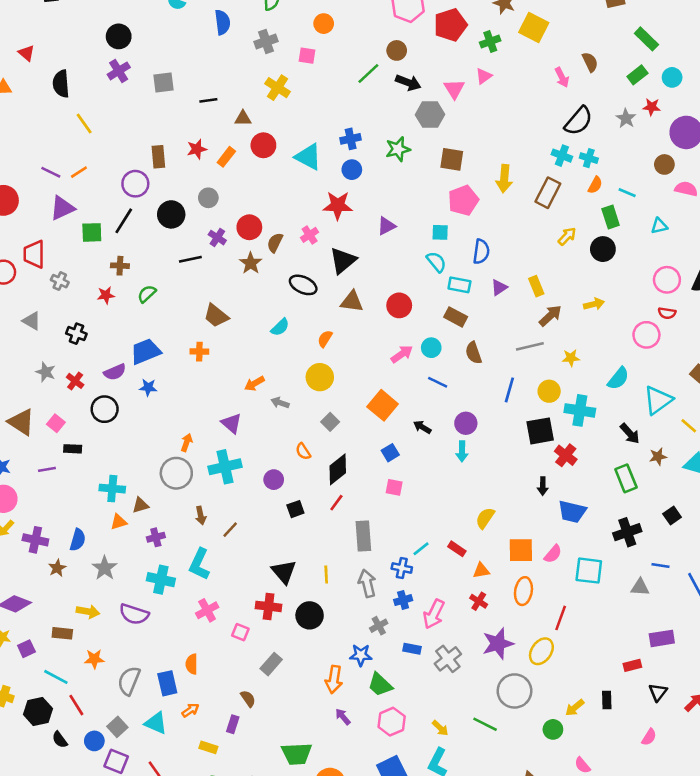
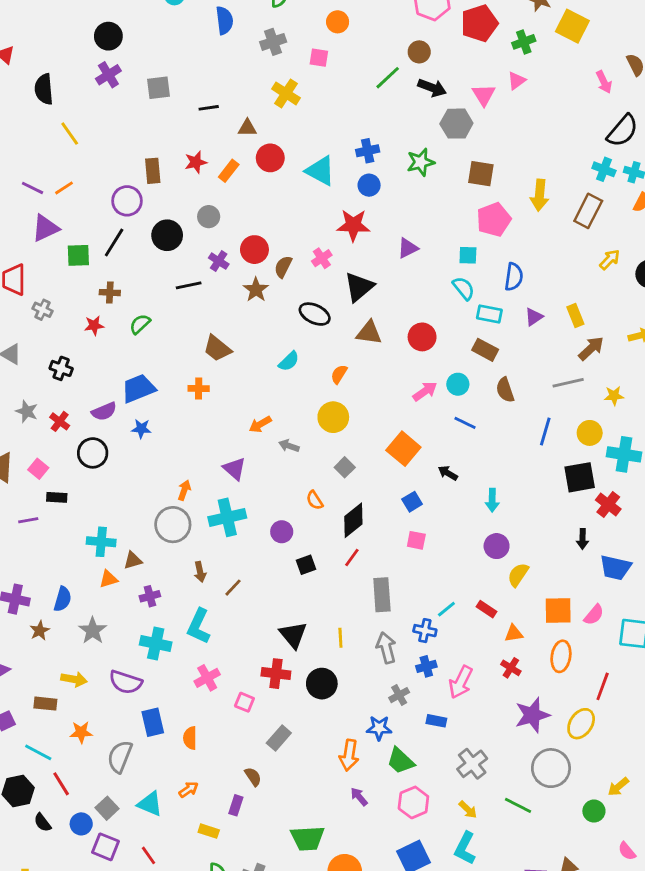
purple circle: (466, 423) -> (497, 546), moved
gray cross: (448, 659) -> (472, 764), moved
blue rectangle: (167, 683) -> (153, 722), moved

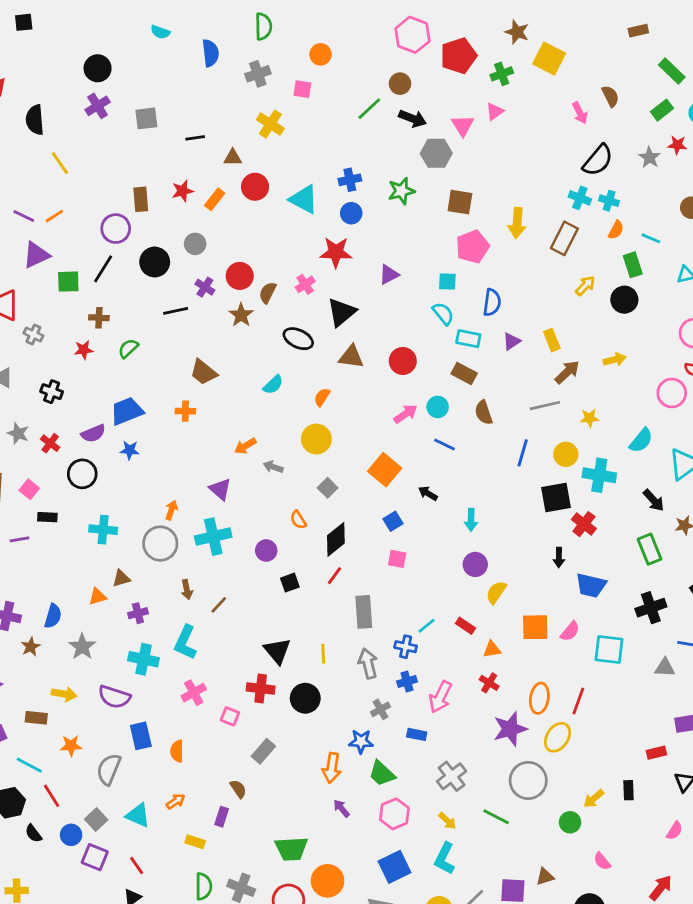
cyan cross: (101, 542) -> (103, 530), moved
orange ellipse: (561, 656) -> (539, 698), moved

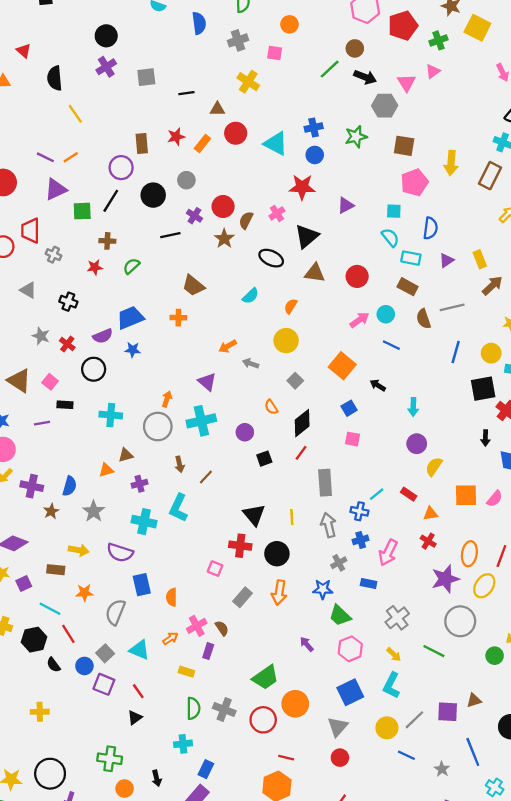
gray line: (545, 406) -> (452, 307), moved
pink cross: (194, 693) -> (197, 626), moved
orange arrow: (332, 768) -> (279, 593), moved
green trapezoid: (291, 849) -> (265, 677), turned -32

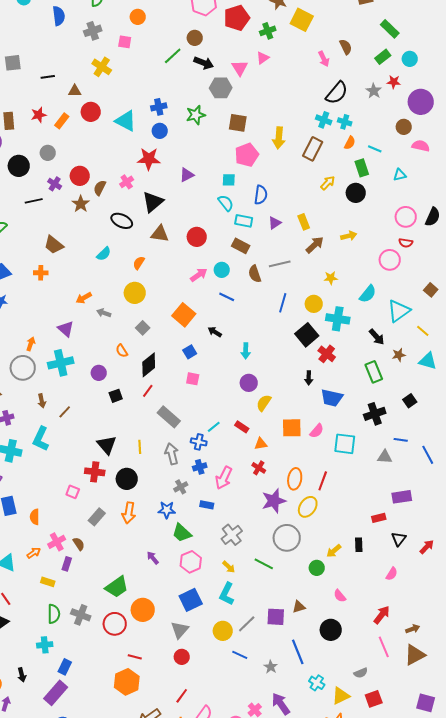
black square: (483, 389) -> (307, 335), turned -30
gray rectangle: (325, 483) -> (169, 417), turned -45

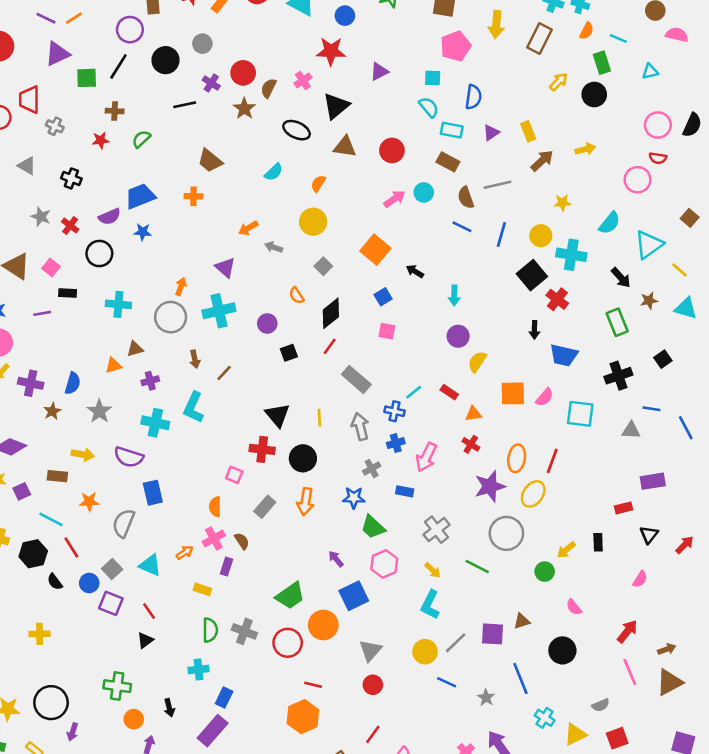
blue line: (227, 297) -> (462, 227), moved
orange semicircle: (35, 517) -> (215, 507), moved
blue square: (191, 600) -> (354, 596), moved

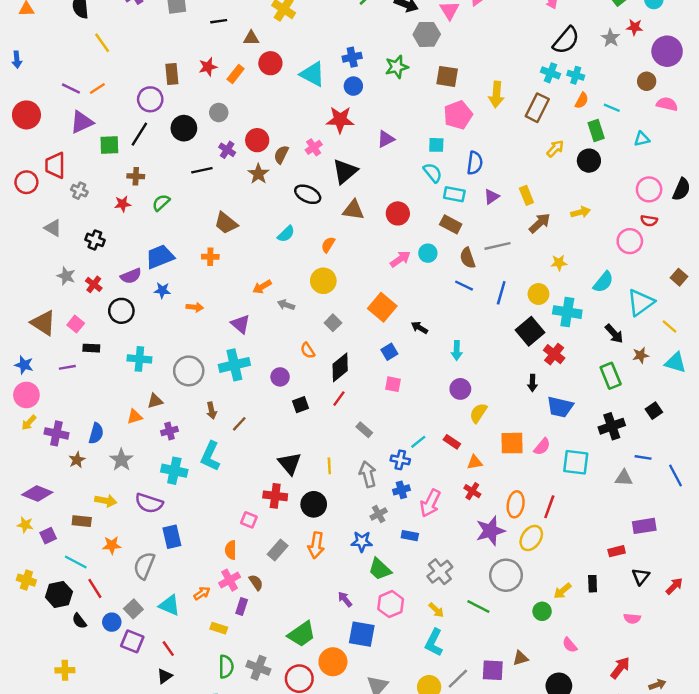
orange arrow: (181, 287) -> (195, 307), moved, turned 77
gray rectangle: (356, 379) -> (364, 430), size x0.6
pink semicircle: (640, 579) -> (632, 619), turned 63
blue square: (354, 596) -> (362, 634), turned 36

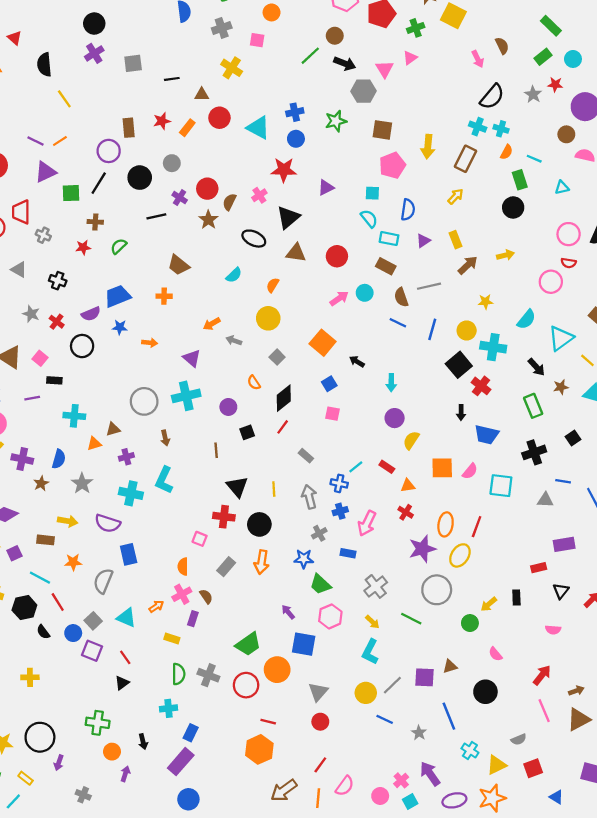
yellow arrow: (555, 149) -> (456, 196), moved
cyan cross: (139, 359) -> (74, 416), moved
brown line: (239, 424) -> (216, 450), moved, turned -48

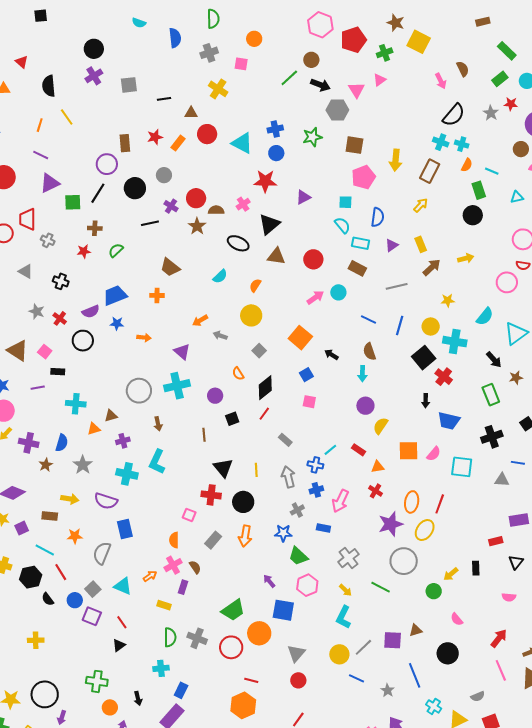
orange line: (60, 141) -> (40, 125), moved, turned -40
brown semicircle: (229, 202) -> (216, 210), turned 63
brown semicircle: (401, 297) -> (369, 352), moved

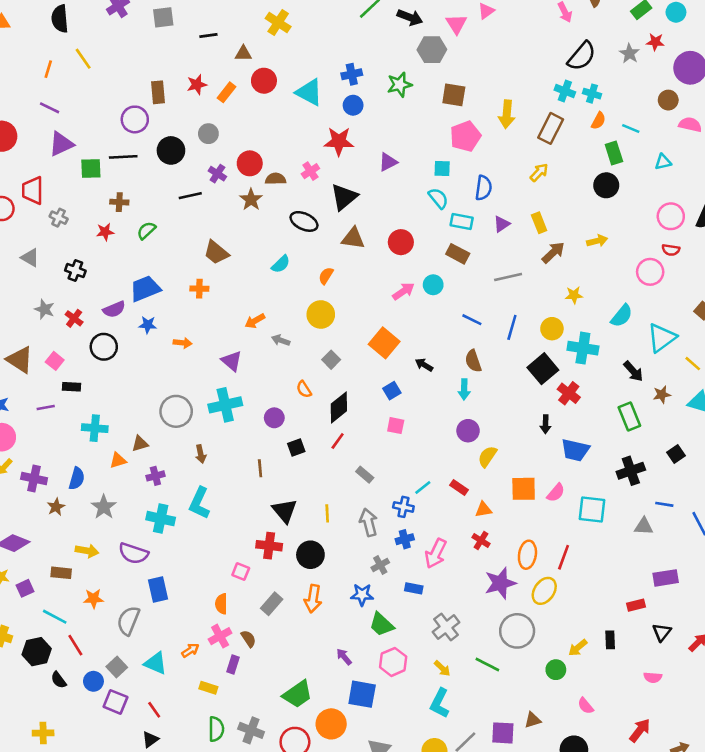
black line: (98, 193) -> (123, 157), turned 55

